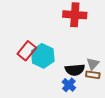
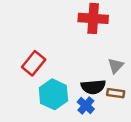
cyan hexagon: (43, 56) -> (53, 94), moved
gray triangle: (93, 64) -> (116, 66), moved

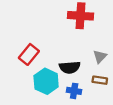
black semicircle: (93, 87) -> (70, 67), moved
blue cross: (86, 106) -> (74, 91), turned -32

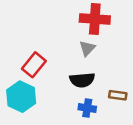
gray triangle: (100, 57) -> (87, 48), moved
cyan hexagon: (46, 81) -> (21, 97), moved

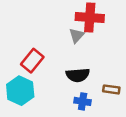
gray triangle: (87, 48) -> (77, 35), moved

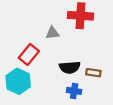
gray triangle: (77, 35) -> (53, 33), moved, turned 40
brown rectangle: (111, 89) -> (93, 73), moved

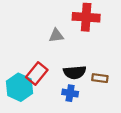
red rectangle: (29, 54) -> (37, 74), moved
blue cross: (74, 91) -> (70, 93), moved

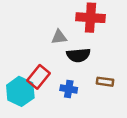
black semicircle: (75, 72) -> (78, 55), moved
blue cross: (70, 93) -> (69, 89), moved

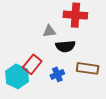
brown rectangle: (105, 82) -> (88, 68), size x1.5
blue cross: (69, 89) -> (57, 74), turned -32

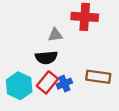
black semicircle: (65, 46) -> (46, 58), moved
red rectangle: (32, 64) -> (47, 82), moved

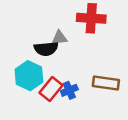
black semicircle: (46, 58) -> (46, 49), moved
cyan hexagon: (19, 86) -> (29, 76), moved

